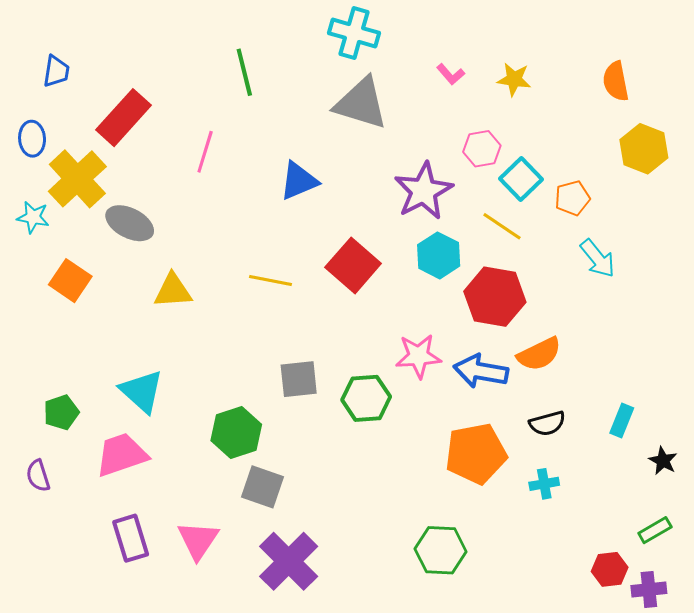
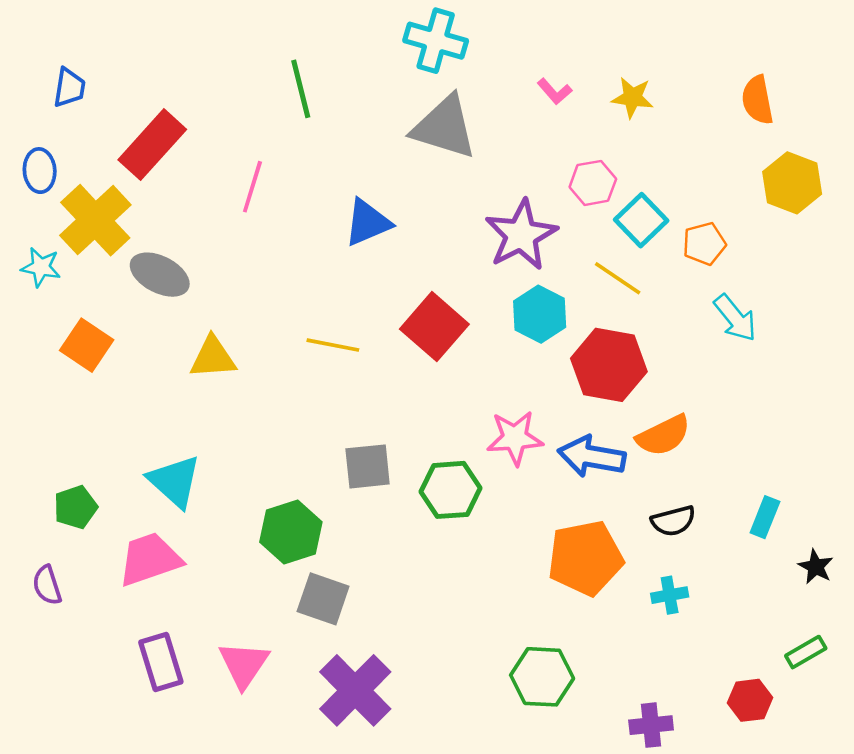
purple cross: (649, 589) -> (651, 725), moved

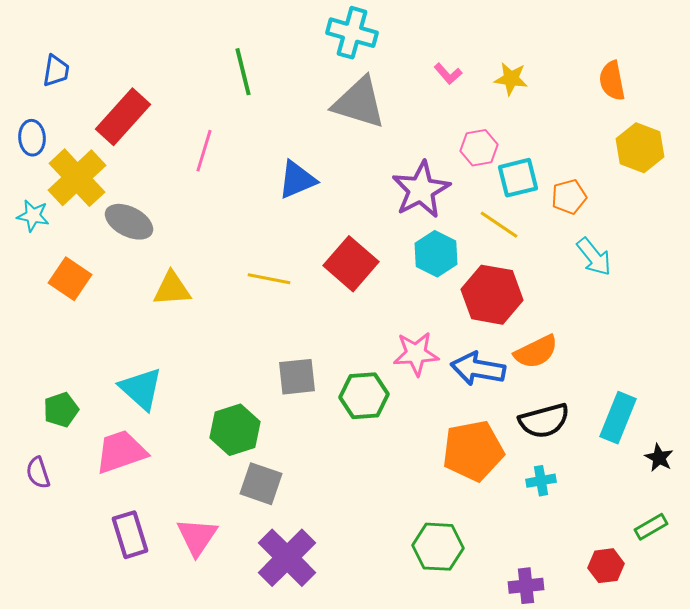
cyan square: (641, 220) -> (518, 178), turned 30
cyan rectangle: (765, 517) -> (618, 418), size x1.5
black semicircle: (673, 521) -> (544, 421), size x1.4

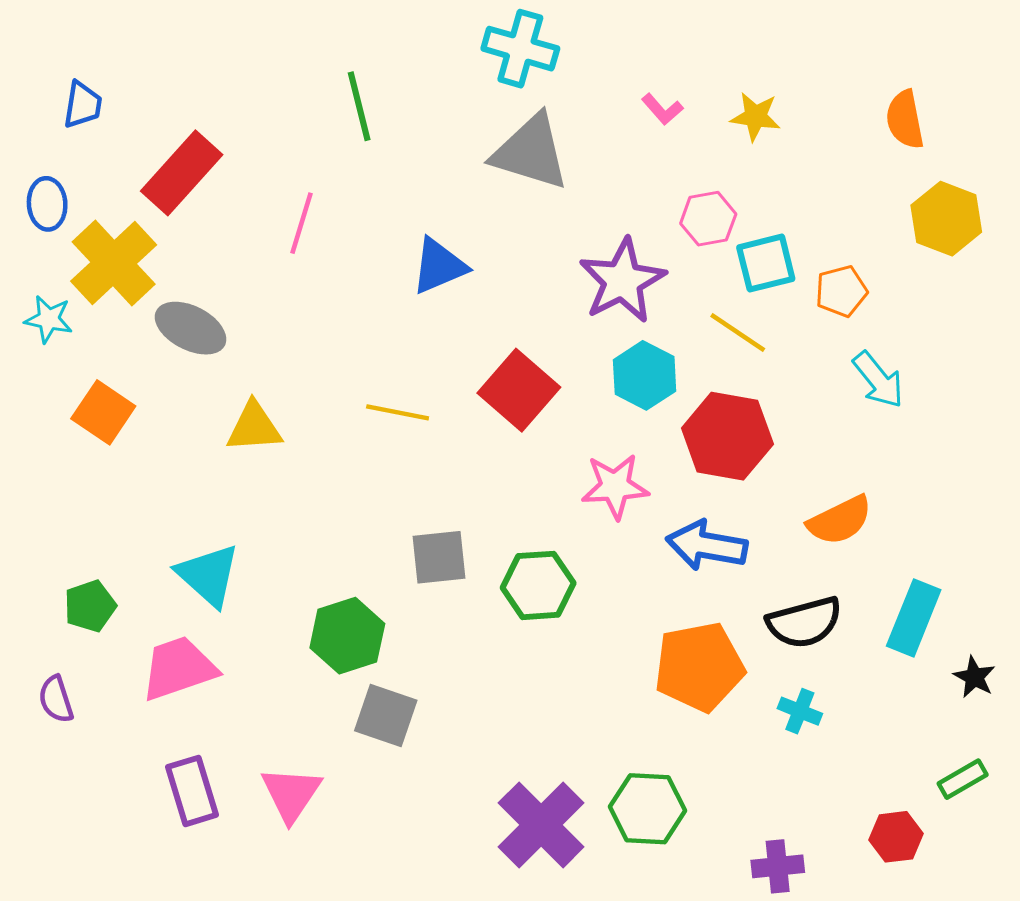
orange semicircle: (536, 352) -> (840, 520), moved
pink star: (416, 354) -> (615, 486), moved
cyan cross: (541, 481) -> (800, 711), turned 32
purple cross: (287, 558) -> (541, 825), moved

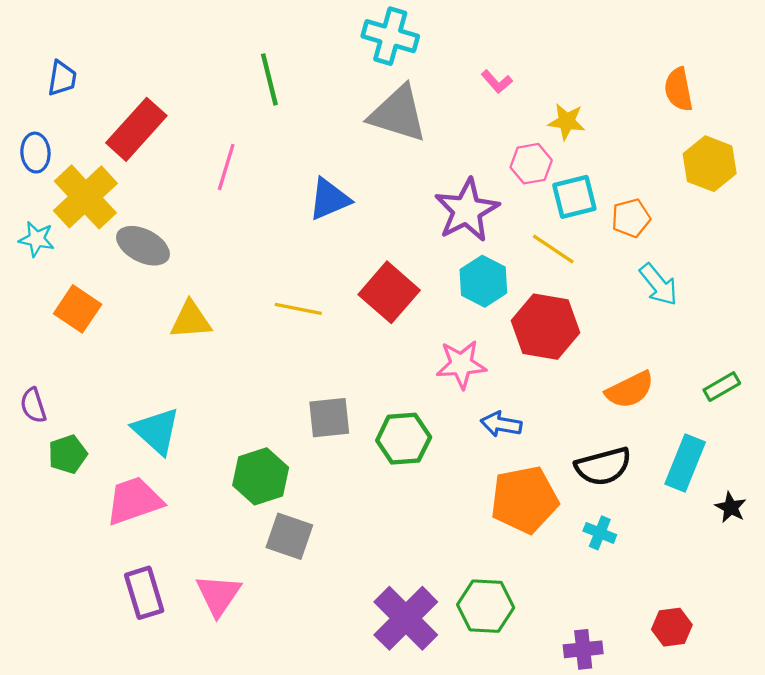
yellow star: (755, 117) -> (567, 122), moved
blue arrow: (707, 545) -> (501, 424), moved, size x0.7
purple semicircle: (56, 699) -> (33, 405), moved
green rectangle: (963, 779) -> (722, 387), moved

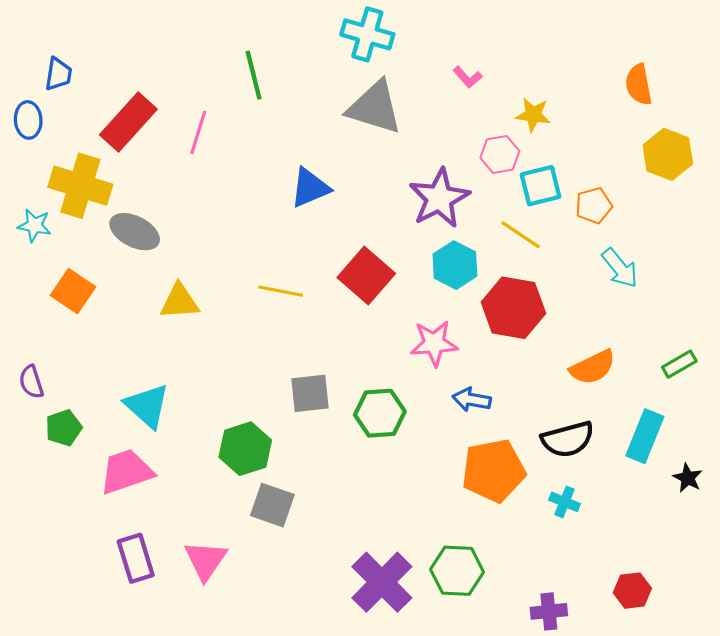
blue ellipse: (35, 153) -> (28, 120), moved
pink line: (226, 167) -> (198, 132), moved
yellow cross: (85, 197) -> (80, 186), turned -30

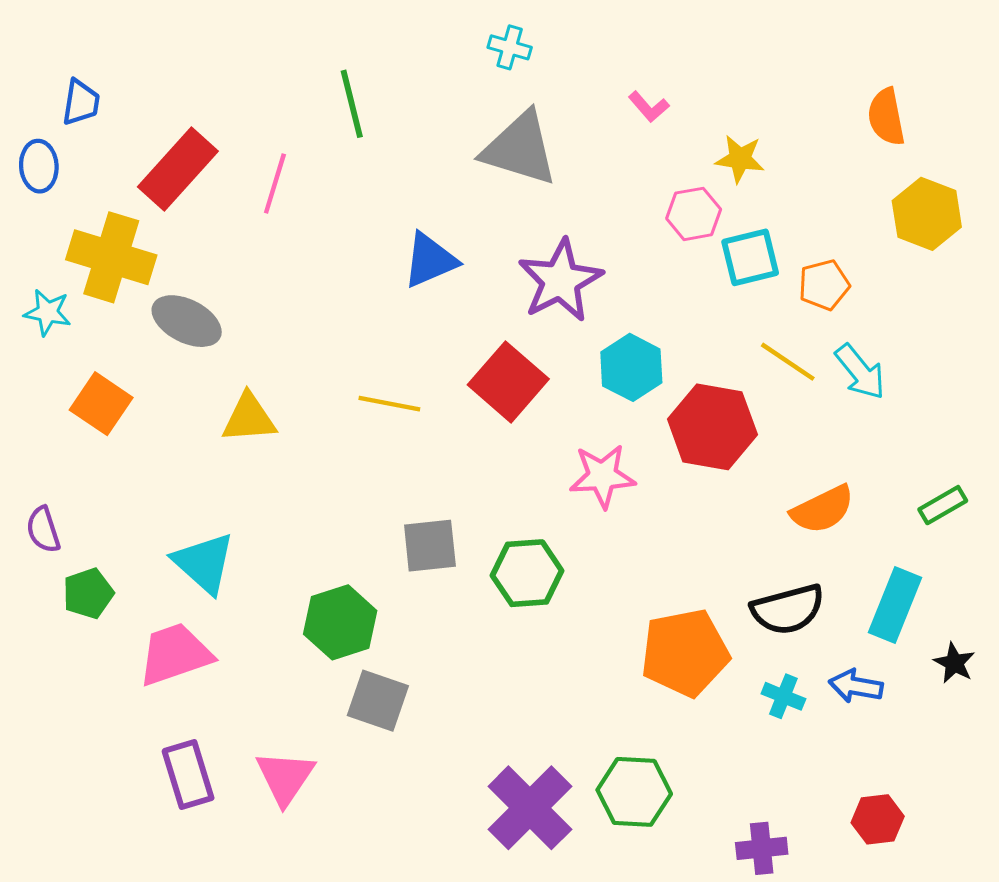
cyan cross: (367, 34) -> (510, 47), size x0.6
purple star: (439, 198) -> (560, 281), moved
yellow line: (521, 235) -> (788, 362), moved
blue arrow: (472, 400) -> (856, 686), moved

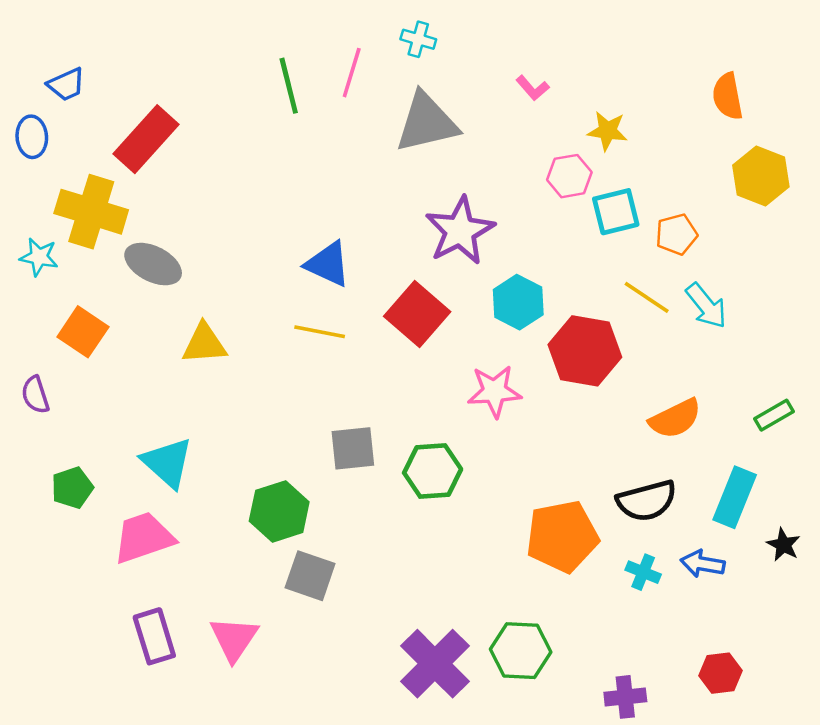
blue trapezoid: (81, 102) -> (66, 84), turned 57
gray triangle: (520, 149) -> (427, 123), turned -30
pink line: (275, 183) -> (352, 73), moved
blue triangle: (430, 260) -> (328, 264), moved, turned 48
purple semicircle: (43, 530) -> (35, 395), moved

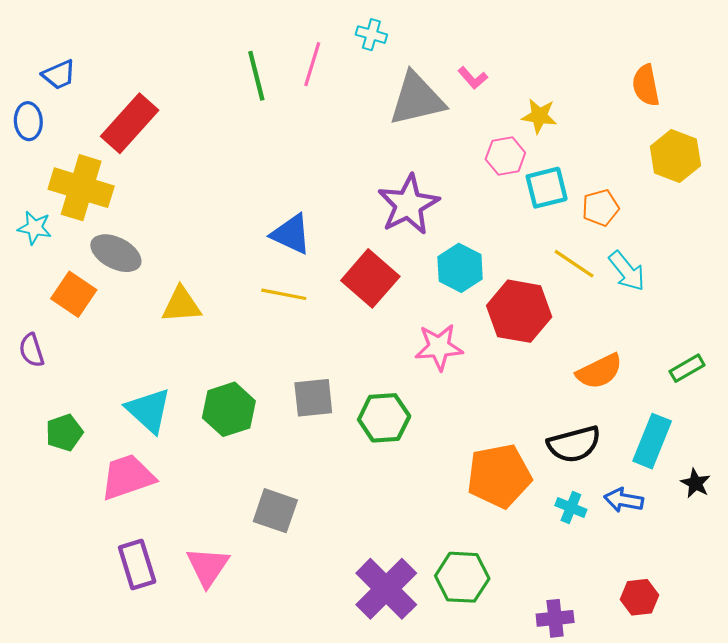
gray triangle: (427, 123) -> (417, 99), moved
gray ellipse: (153, 264) -> (116, 253), moved
green hexagon: (279, 511) -> (229, 409), moved

